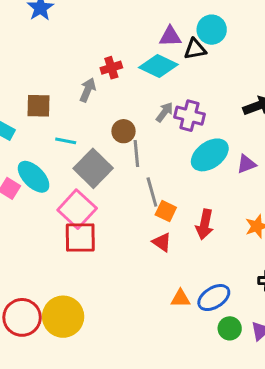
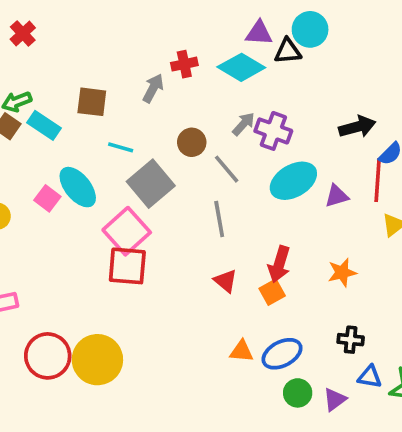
gray line: (136, 153) -> (227, 169), moved, turned -40
orange square: (166, 211) -> (272, 292), moved, turned 30

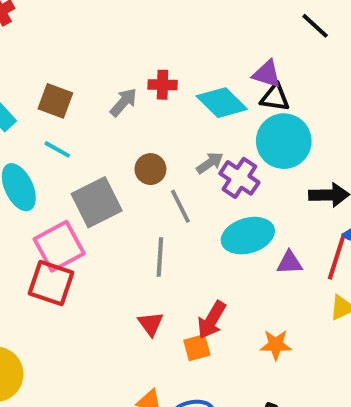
cyan circle: (310, 29) -> (284, 141), moved, size x1.4
purple triangle: (259, 33) -> (267, 74), moved
cyan line: (121, 147) -> (57, 149), moved

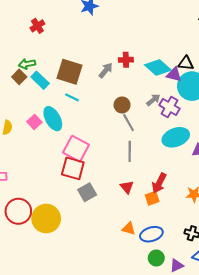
purple triangle: (267, 74) -> (174, 75), moved
brown square: (55, 101) -> (70, 72), size x1.4
gray square: (97, 202) -> (87, 192), moved, size x0.7
gray line: (180, 206) -> (129, 123), moved
pink square: (59, 246) -> (76, 149), turned -30

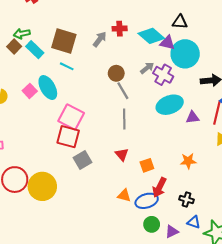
black triangle: (186, 63) -> (180, 22), moved
red arrow: (159, 183) -> (159, 187), moved

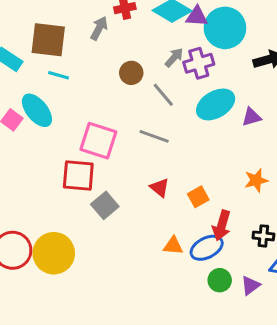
purple cross: (163, 75) -> (199, 63), turned -36
gray line: (123, 91) -> (163, 95), moved
pink square: (71, 117) -> (98, 141), moved
gray line: (124, 119) -> (154, 136), turned -60

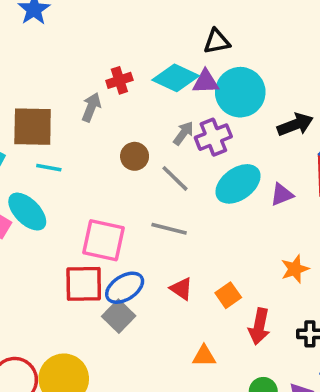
blue ellipse: (207, 248) -> (125, 288), moved

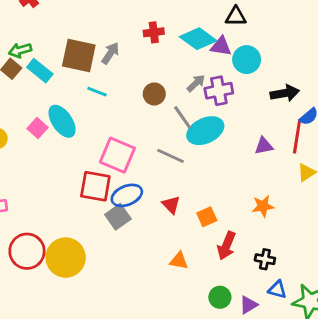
cyan circle: (240, 92) -> (247, 60), size x0.7
gray arrow: (91, 107) -> (110, 53), moved
cyan line: (49, 168) -> (97, 92), moved
cyan ellipse: (238, 184) -> (205, 131), moved

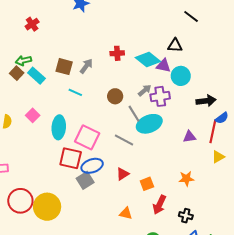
brown square: (79, 55) -> (64, 67), size x0.7
cyan ellipse: (62, 121) -> (59, 127), moved, turned 35
red triangle: (171, 205) -> (123, 174), turned 40

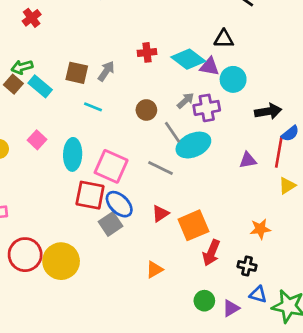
blue ellipse: (92, 166) -> (119, 204), turned 65
orange star: (186, 179) -> (260, 229), moved
orange square: (147, 184) -> (193, 225), size x1.6
orange triangle: (126, 213) -> (154, 270), moved, turned -40

